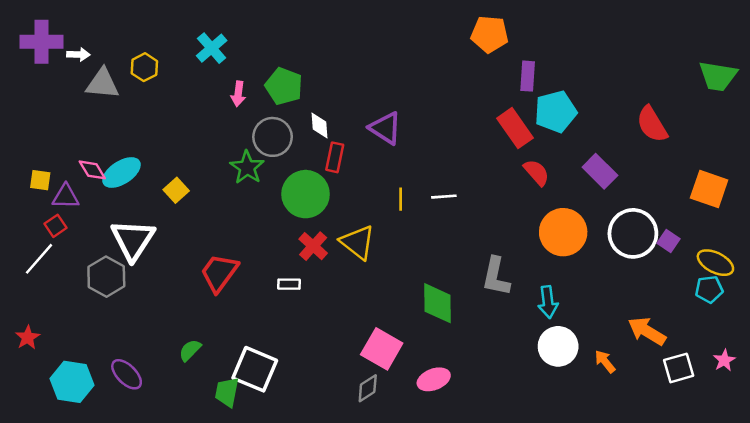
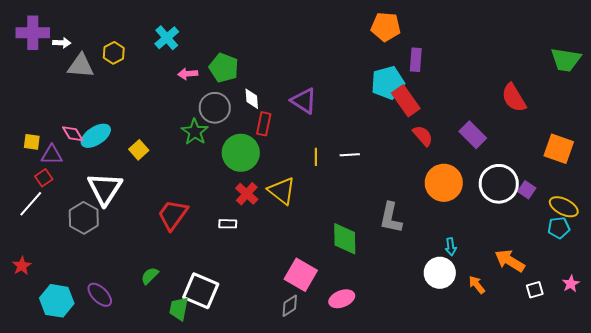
pink arrow: (238, 94) -> (188, 74), turned 78
cyan pentagon: (556, 112) -> (388, 83), moved
cyan arrow: (548, 302) -> (451, 247), moved, size x0.7
white square: (679, 368) -> (535, 290), size x0.7

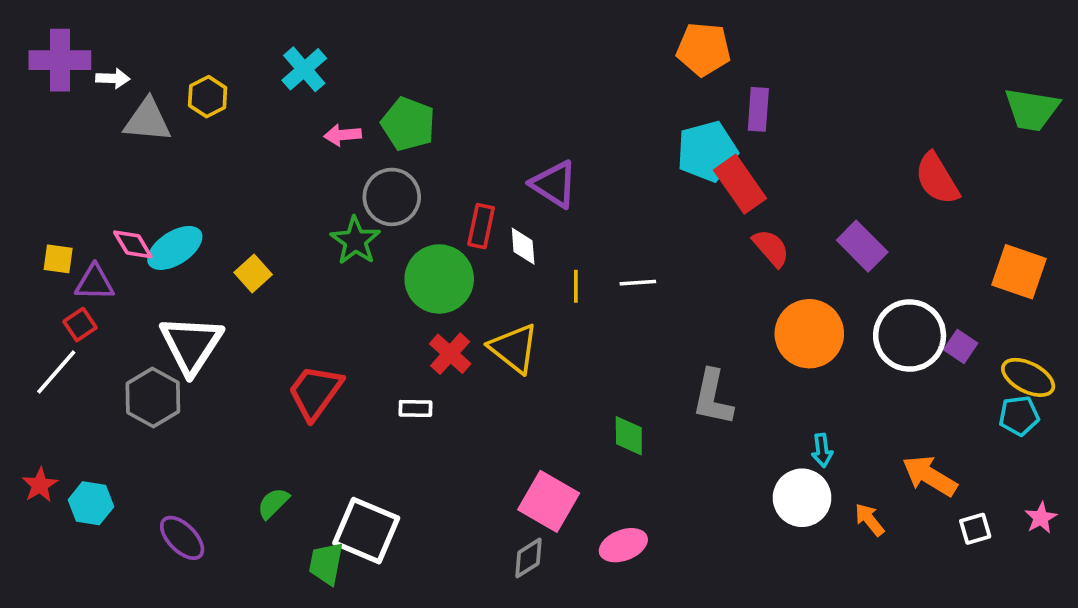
white diamond: (252, 99) -> (523, 246), moved
green diamond: (345, 239) -> (629, 436), size x0.7
cyan hexagon: (57, 301) -> (91, 503), moved, size x0.7

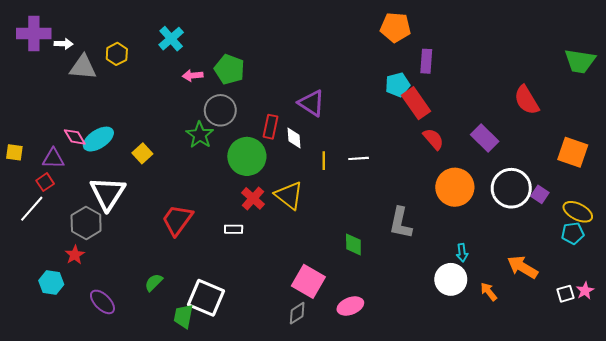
cyan pentagon: (707, 151) -> (398, 85), size x0.7
yellow square: (58, 259) -> (14, 152), moved
red star: (40, 485) -> (75, 255), moved
white square: (975, 529) -> (566, 294), moved

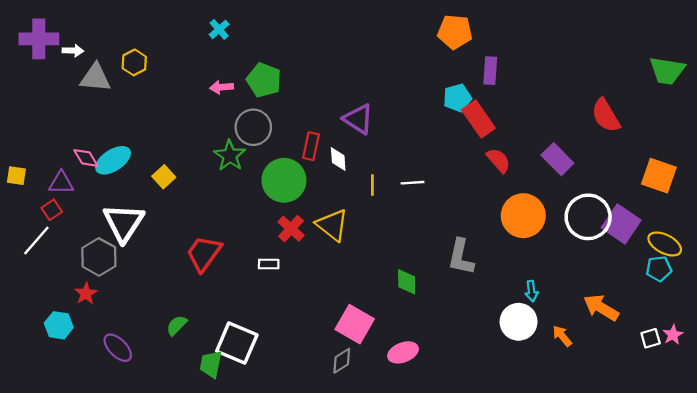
cyan cross: (171, 39) -> (219, 29), moved, size x0.7
purple square: (540, 194) -> (621, 224), size x1.8

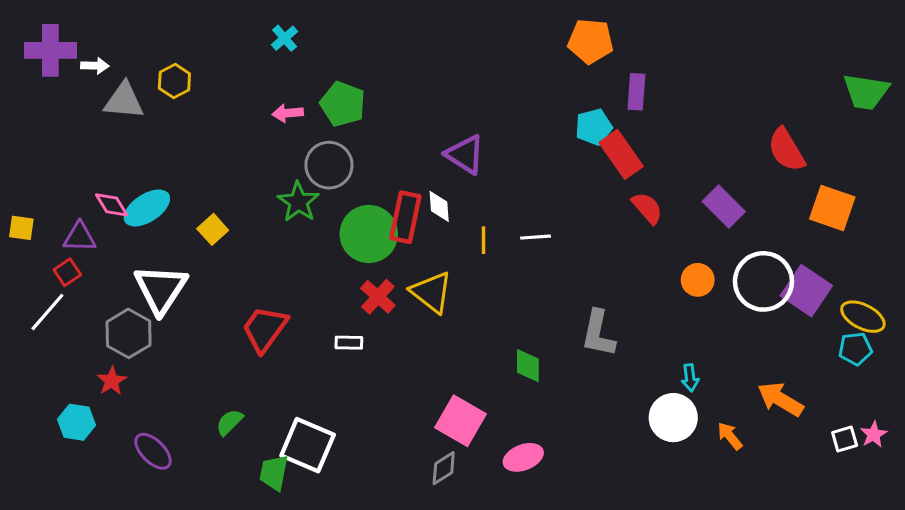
red rectangle: (311, 146) -> (405, 217), moved, size x1.4
orange square: (659, 176) -> (832, 208), moved
orange circle: (523, 216) -> (698, 280), moved, size x0.6

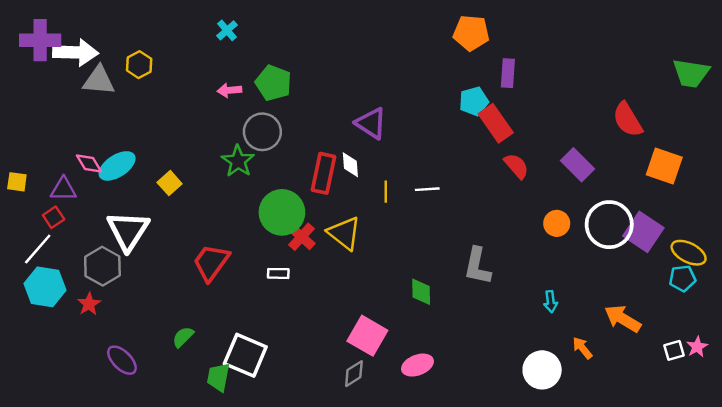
white arrow: (95, 66) -> (76, 52), size x2.0
green circle: (369, 234) -> (282, 212), moved
white circle: (673, 418) -> (542, 370), moved
cyan hexagon: (77, 422) -> (45, 287), moved, size x1.4

